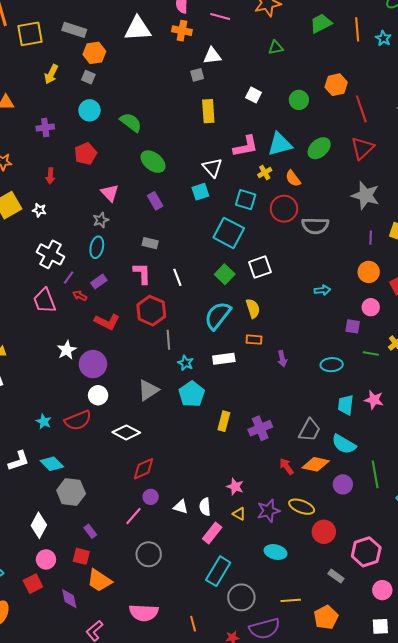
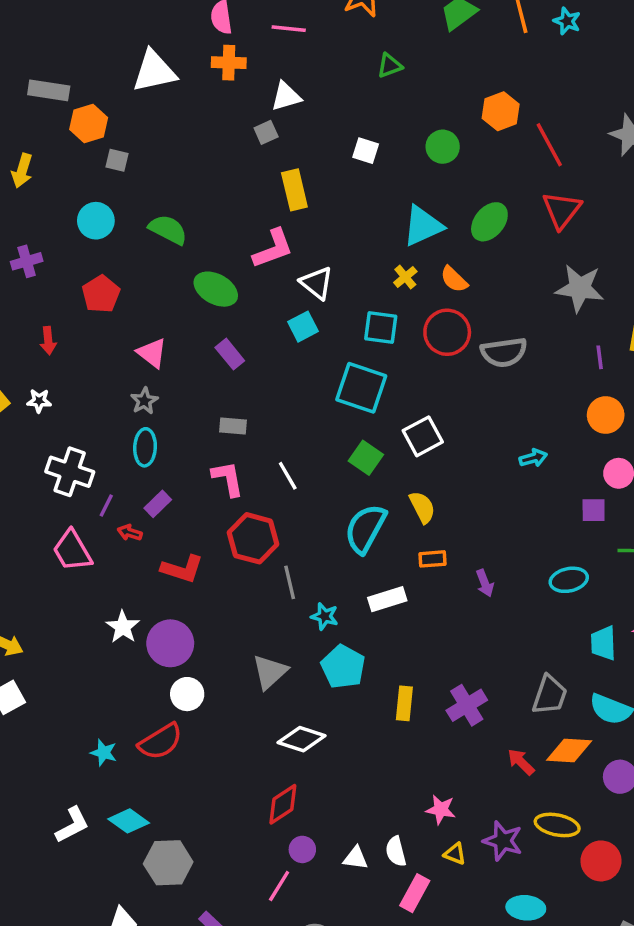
gray square: (88, 77) -> (117, 160), moved
pink L-shape: (246, 146) -> (273, 249), moved
white diamond: (126, 432) -> (302, 739), moved
purple star: (268, 511) -> (503, 841), turned -30

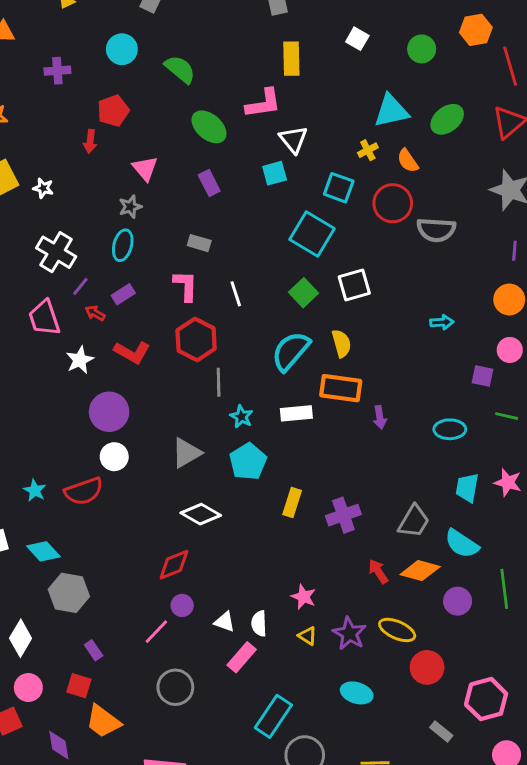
red arrow: (48, 341) -> (90, 141), moved
orange rectangle: (432, 559) -> (341, 388), size x1.8
white star: (123, 627) -> (80, 360), moved
pink rectangle: (415, 893) -> (242, 657), moved

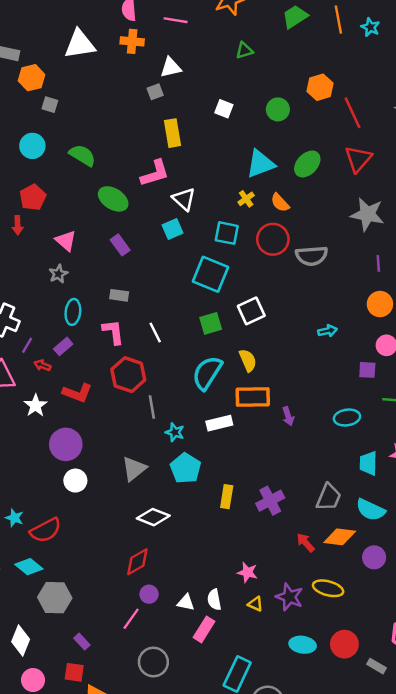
cyan ellipse: (123, 245) -> (73, 312), moved
green square: (303, 293) -> (211, 323), turned 35
red semicircle: (84, 491) -> (46, 530), moved
red circle: (427, 667) -> (344, 644), moved

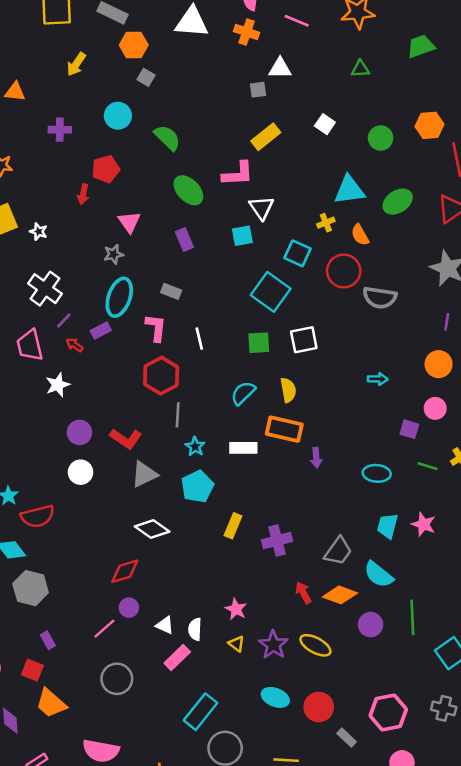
yellow rectangle: (172, 133) -> (266, 137), turned 48
cyan ellipse: (73, 312) -> (119, 297), size x1.4
cyan semicircle: (207, 373) -> (243, 393), size x0.7
red L-shape: (77, 393) -> (126, 439), moved
purple circle: (66, 444) -> (79, 432), size x0.7

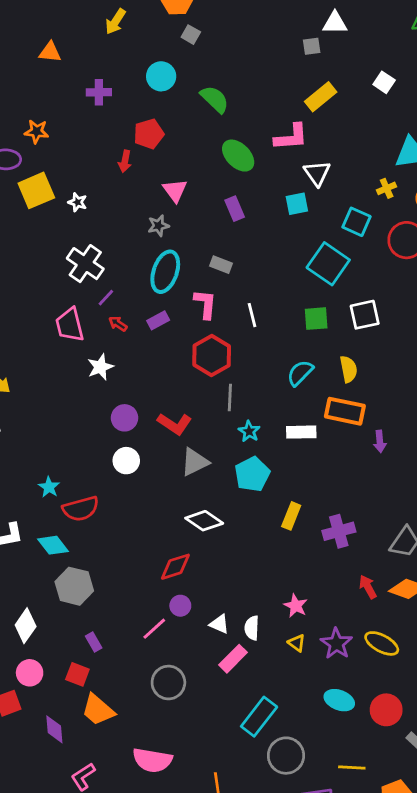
purple rectangle: (101, 331) -> (158, 320), moved

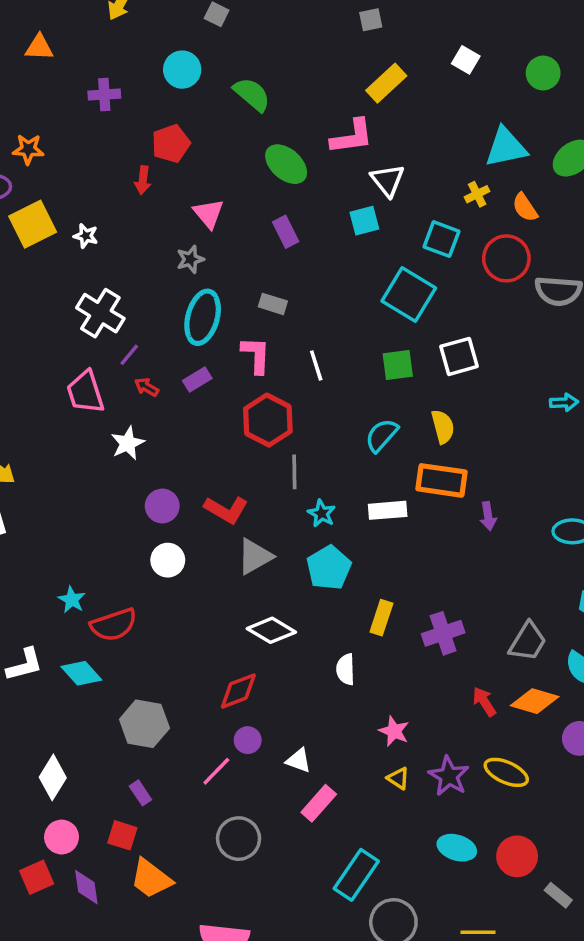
gray hexagon: (74, 586) -> (144, 724), moved
white semicircle: (252, 628) -> (346, 669), moved
purple diamond: (54, 729) -> (86, 887), moved

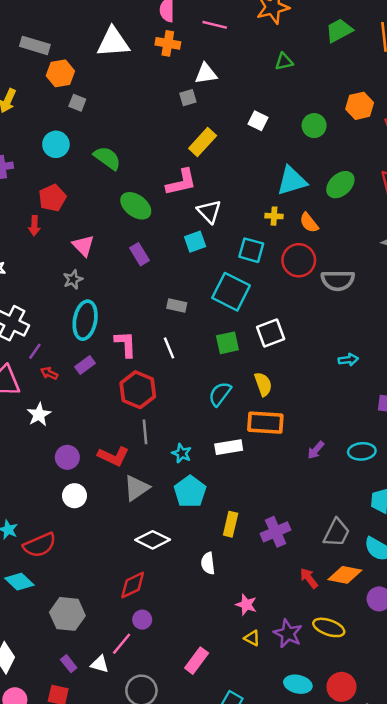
yellow cross: (477, 194) -> (274, 216), turned 35
gray rectangle: (273, 304) -> (177, 305), moved
gray line: (294, 472) -> (145, 432), moved
purple arrow: (488, 516) -> (316, 450), moved, turned 54
white triangle: (299, 760) -> (100, 664), moved

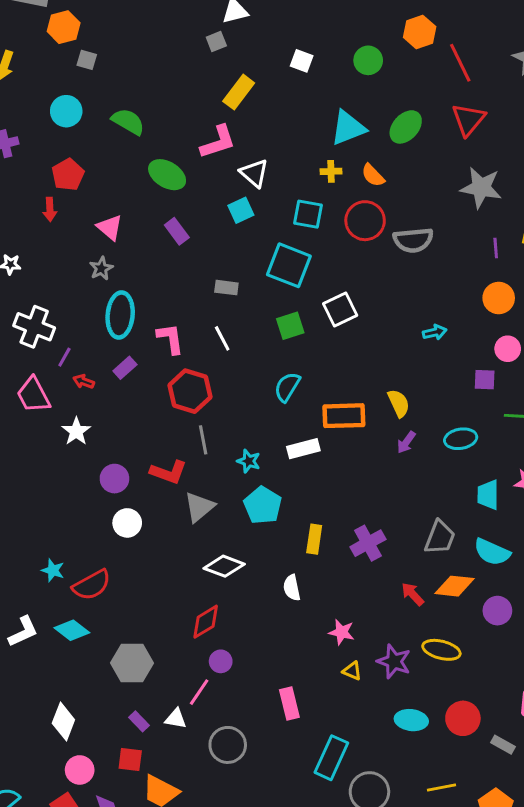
yellow semicircle: (263, 384) -> (399, 403), moved
pink rectangle: (197, 661) -> (289, 704), turned -45

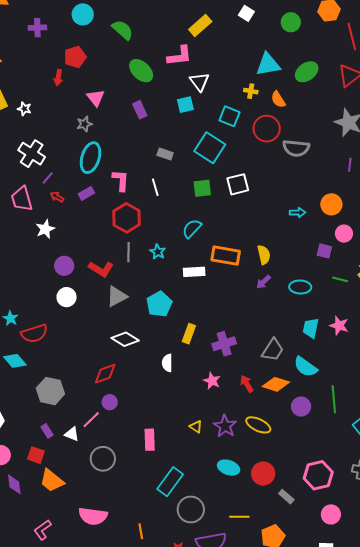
orange circle: (499, 298) -> (331, 204), moved
cyan star: (249, 461) -> (158, 252), moved
pink star: (342, 632) -> (212, 381), moved

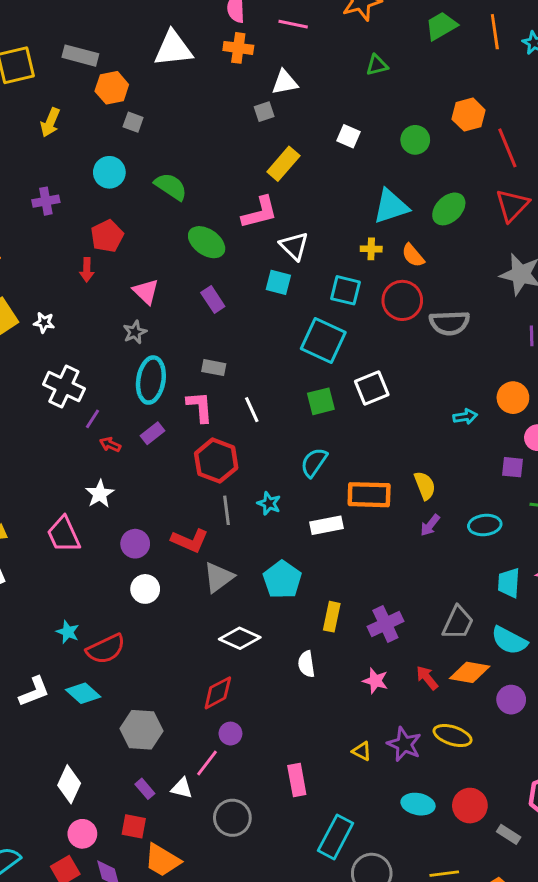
cyan square: (185, 105) -> (278, 282), turned 36
gray rectangle: (165, 154) -> (214, 368), moved
pink trapezoid: (22, 199) -> (64, 534), moved

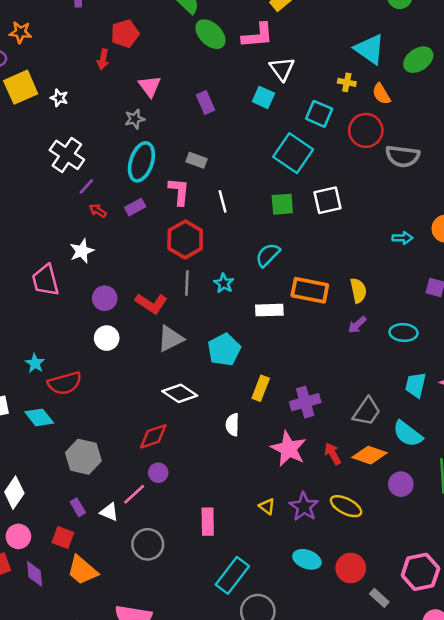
cyan triangle: (391, 206) -> (370, 49), turned 44
green ellipse: (207, 242) -> (210, 34), moved
pink star: (375, 681) -> (289, 449), size x1.6

